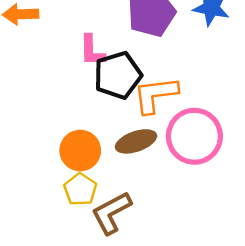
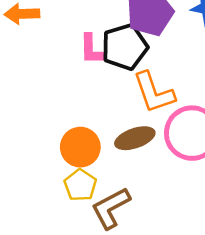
black pentagon: (118, 75) -> (125, 47), moved
orange L-shape: (155, 95) -> (154, 93), turned -102

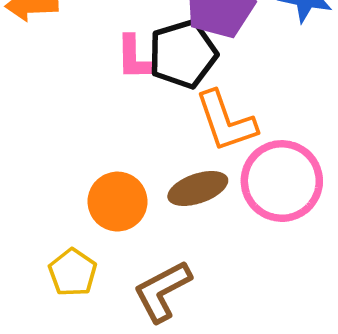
yellow pentagon: (80, 185) -> (73, 272), moved

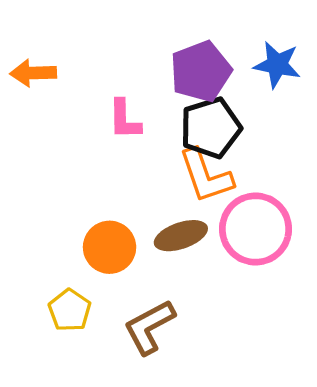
black pentagon: (183, 54) -> (211, 128), moved

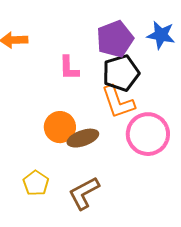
brown ellipse: (181, 236) -> (83, 138), moved
orange circle: (110, 247) -> (60, 127), moved

